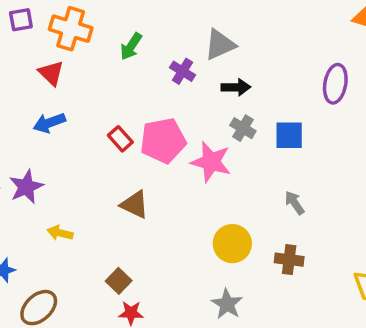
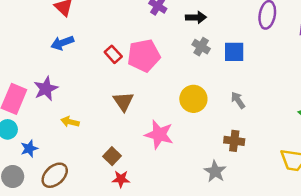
pink star: (211, 162) -> (159, 134), moved
brown triangle: (135, 205) -> (123, 101), turned 30
yellow circle: (232, 244) -> (193, 99), moved
gray star: (227, 304) -> (215, 171), moved

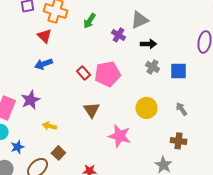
brown square: (112, 156) -> (58, 153), moved

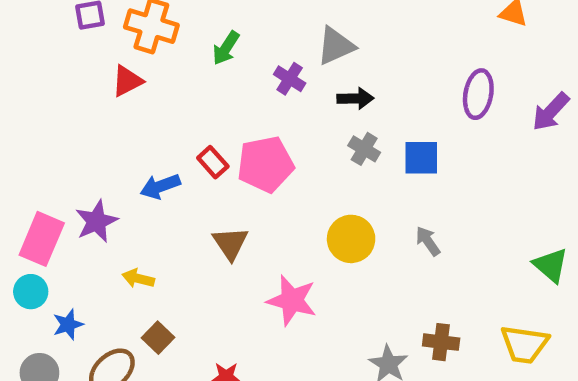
red triangle: (44, 36) -> (127, 81), turned 49
blue arrow: (43, 64) -> (160, 186), moved
brown cross: (178, 141) -> (441, 342), moved

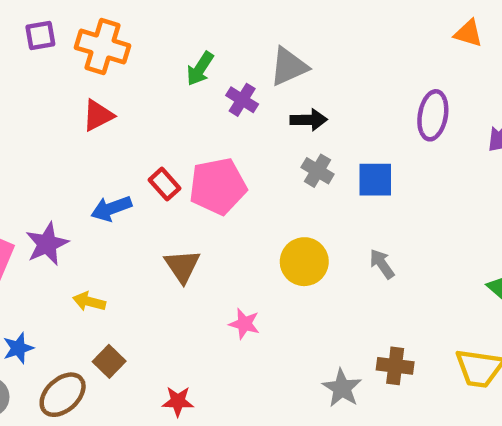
green arrow: (226, 48) -> (200, 69), moved
red triangle: (127, 81) -> (98, 115), moved
pink star: (292, 300) -> (244, 324), size x0.6

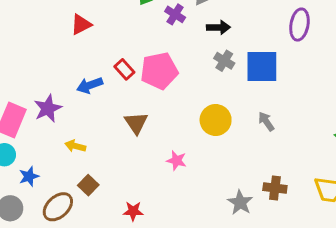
blue square: (375, 180) -> (262, 66), size x1.4

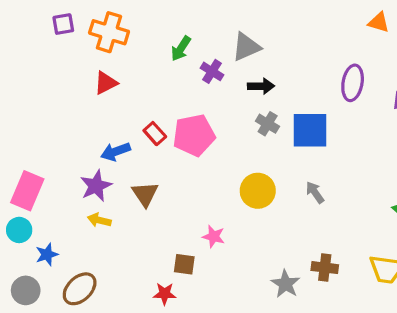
purple star: (48, 108) -> (96, 186), moved
brown triangle: (136, 123) -> (145, 194), moved
brown square: (88, 185) -> (184, 264), moved, turned -36

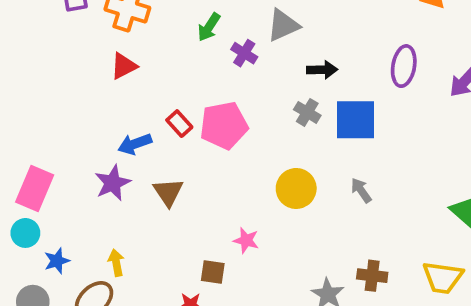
black arrow: (261, 86) -> (322, 70), moved
yellow arrow: (99, 220) -> (116, 263), moved, turned 65

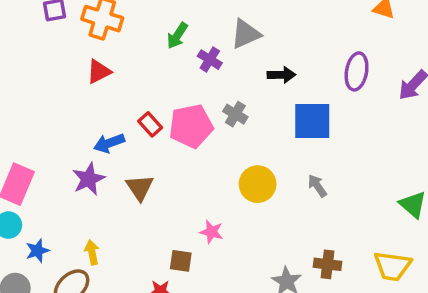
gray cross: (307, 112) -> (235, 114), moved

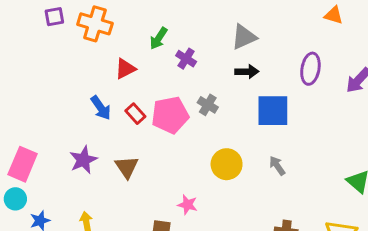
gray triangle: (246, 34) -> (244, 37), moved
red triangle: (99, 71) -> (125, 69), moved
blue arrow: (109, 143) -> (101, 108), moved, turned -105

